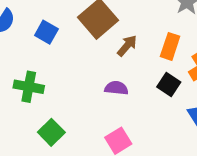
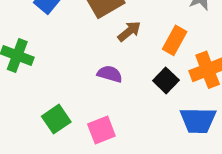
green square: (51, 132) -> (56, 119), moved

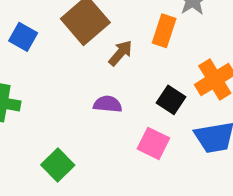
orange rectangle: (175, 40) -> (164, 31), moved
pink square: (101, 130) -> (153, 143), moved, turned -32

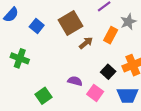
purple semicircle: (108, 104) -> (75, 81), moved

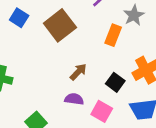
blue square: (37, 26) -> (19, 18), moved
brown arrow: (86, 43) -> (78, 72), moved

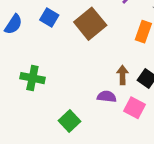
brown arrow: (78, 72) -> (123, 75), moved, turned -42

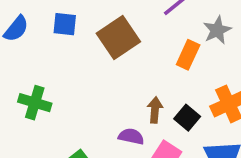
blue square: (49, 17) -> (65, 24), turned -30

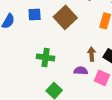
green cross: (35, 103) -> (46, 57), moved

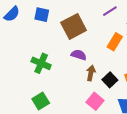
purple semicircle: (81, 71) -> (79, 55), moved

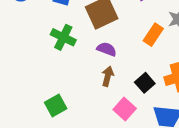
green cross: (41, 63) -> (63, 37), moved
brown arrow: (91, 73) -> (108, 76), moved

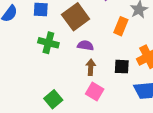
black square: (145, 83) -> (122, 67), turned -35
pink square: (125, 109) -> (95, 91), moved

